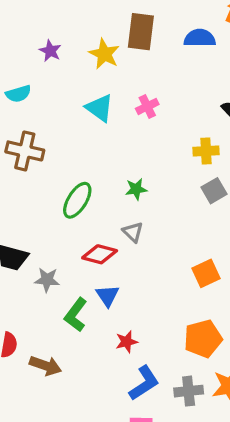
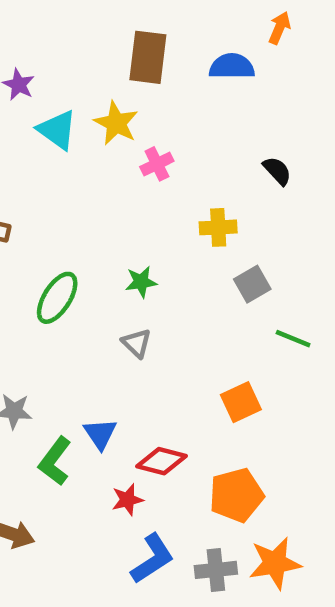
yellow star: (104, 54) -> (116, 123), moved
cyan triangle: (100, 108) -> (57, 130), moved
yellow cross: (206, 151) -> (218, 227), moved
red diamond: (100, 254) -> (161, 461), moved

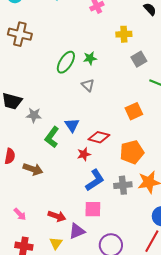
green ellipse: (57, 298) -> (66, 62), moved

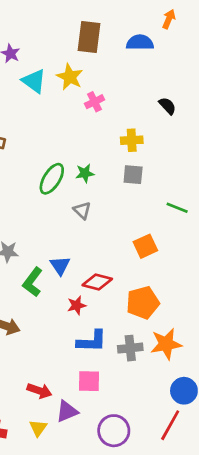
gray square: (139, 59) -> (133, 175), moved, turned 35
blue L-shape: (95, 180) -> (92, 341), turned 35

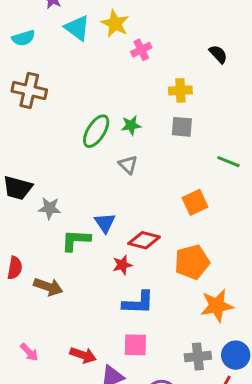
green L-shape: (33, 282) -> (76, 240), turned 56
gray cross: (130, 348) -> (198, 357), moved

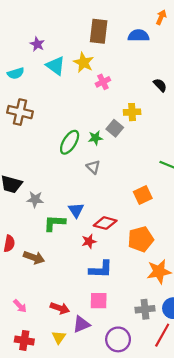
gray square: (182, 127) -> (115, 128), moved, turned 35

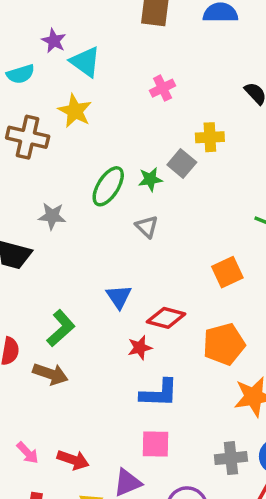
purple star: (37, 44) -> (54, 41), moved
yellow star: (84, 62) -> (75, 111), moved
gray star: (35, 199) -> (52, 216), moved
green L-shape: (54, 223) -> (61, 328), moved, turned 135
red arrow: (60, 308) -> (73, 460), moved

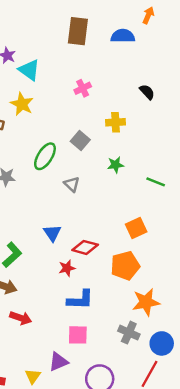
gray square: (182, 163) -> (80, 140), moved
green star: (150, 179) -> (115, 165), moved
orange square: (227, 272) -> (136, 228), moved
gray cross: (231, 458) -> (129, 333), moved, turned 30
red arrow: (73, 460) -> (21, 318), moved

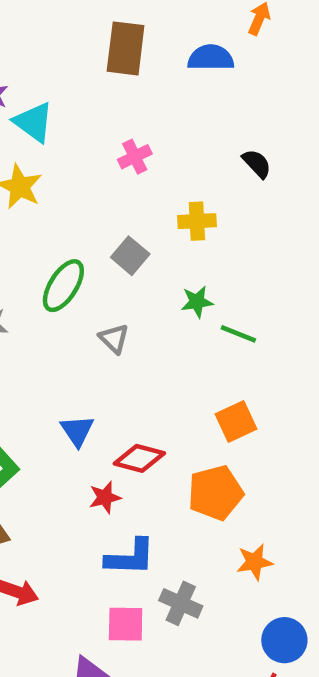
green line: (156, 182) -> (238, 334), moved
orange star: (146, 302) -> (255, 562), size x0.7
gray cross: (129, 333) -> (181, 603), moved

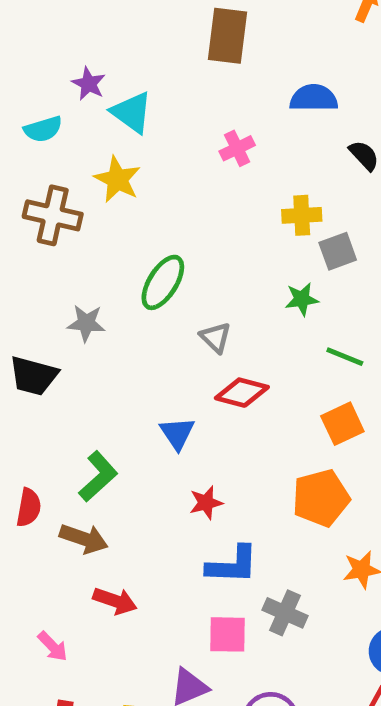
blue semicircle: (211, 58) -> (314, 98), moved
gray square: (130, 256) -> (338, 251), moved, turned 30
green line: (238, 334) -> (345, 357), moved
red diamond: (139, 458) -> (242, 393), moved

